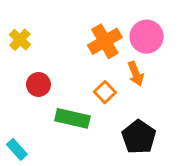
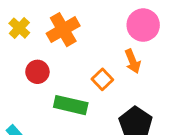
orange cross: (105, 41) -> (63, 30), moved

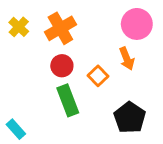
red circle: (37, 72) -> (62, 66), moved
green rectangle: (71, 105) -> (68, 100), turned 56

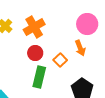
green rectangle: (68, 100) -> (39, 77), turned 35

